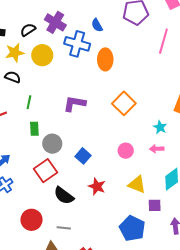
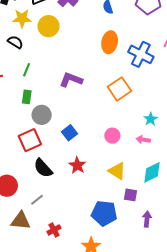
blue cross: (77, 44) -> (141, 54), moved
gray line: (64, 228) -> (37, 200), turned -56
blue pentagon: (132, 228) -> (104, 213), turned -30

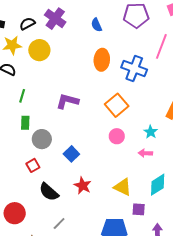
pink circle: (112, 136) -> (117, 136), moved
red square: (30, 140) -> (33, 165), size x0.6
gray line: (37, 200) -> (59, 224), moved

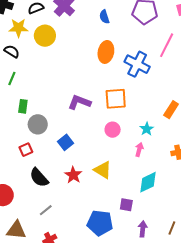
green line: (22, 96) -> (12, 78), moved
purple L-shape: (67, 101) -> (79, 102), moved
orange square: (117, 105) -> (116, 99), turned 30
pink arrow: (145, 153) -> (139, 150), turned 96
yellow triangle: (123, 187) -> (103, 170), moved

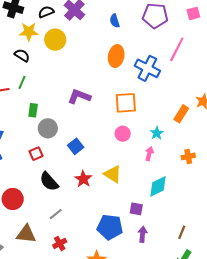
purple L-shape: (79, 102) -> (79, 96), moved
purple arrow: (143, 229) -> (142, 234), moved

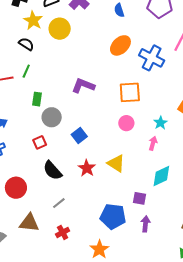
yellow star: (29, 32) -> (33, 21), turned 30
orange ellipse: (116, 56) -> (120, 45), turned 35

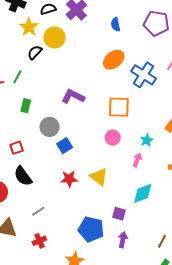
black semicircle: (26, 44) -> (35, 52), moved, turned -84
gray circle: (52, 117) -> (50, 127), moved
red square: (40, 142) -> (17, 148), moved
red star: (87, 168) -> (69, 179), turned 30
black semicircle: (52, 170) -> (23, 176), moved

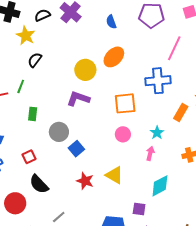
yellow circle: (55, 37) -> (85, 70), moved
blue cross: (144, 75) -> (158, 81), moved, turned -30
red star: (69, 179) -> (85, 181), turned 30

